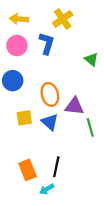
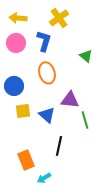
blue circle: (13, 81) -> (14, 86), moved
orange ellipse: (50, 94) -> (47, 73), moved
black line: (56, 167) -> (59, 146), moved

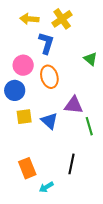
yellow arrow: (18, 18) -> (29, 19), moved
pink circle: (16, 43) -> (23, 65), moved
black line: (59, 146) -> (71, 164), moved

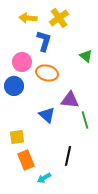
orange ellipse: (49, 77) -> (47, 73), turned -60
yellow square: (24, 117) -> (17, 137), moved

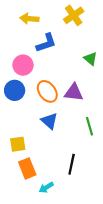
yellow cross: (59, 18) -> (74, 15), moved
blue L-shape: (44, 41) -> (46, 43), turned 55
orange ellipse: (47, 73) -> (47, 91), moved, turned 40
purple triangle: (70, 100) -> (74, 92), moved

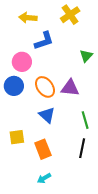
green triangle: (91, 59) -> (86, 56), turned 32
black line: (72, 164) -> (82, 148), moved
orange rectangle: (27, 168) -> (43, 149), moved

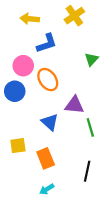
orange ellipse: (45, 87) -> (48, 80), moved
purple triangle: (70, 88) -> (74, 105), moved
black line: (82, 148) -> (87, 171), moved

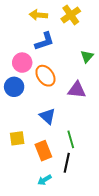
yellow arrow: (30, 19) -> (38, 15), moved
purple triangle: (74, 105) -> (77, 90), moved
green line: (90, 127) -> (71, 139), moved
black line: (87, 171) -> (67, 163), moved

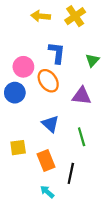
blue L-shape: (44, 41) -> (57, 53), moved, turned -65
green line: (71, 139) -> (82, 137), moved
cyan arrow: (44, 180) -> (47, 192), turned 72

